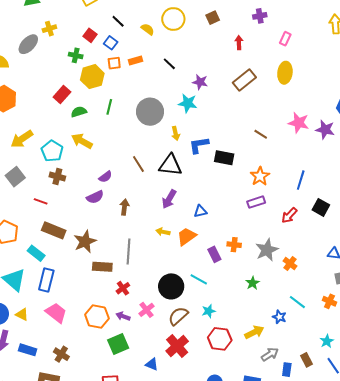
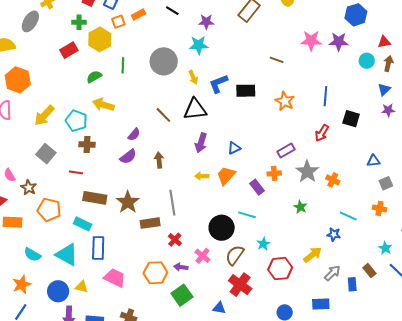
red rectangle: (62, 95) -> (69, 50), moved, turned 30
purple rectangle: (256, 202) -> (286, 150), moved

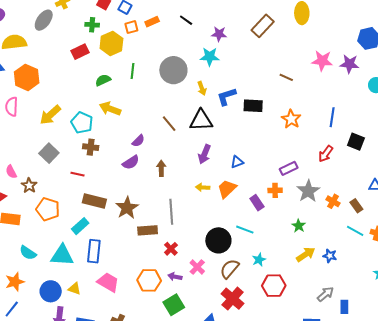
cyan line: (348, 216) -> (355, 231), moved
cyan rectangle: (83, 224) -> (80, 226), turned -72
cyan triangle: (67, 255) -> (62, 255), turned -30
yellow arrow: (312, 255) -> (306, 254), moved
brown rectangle: (369, 271) -> (356, 206), moved

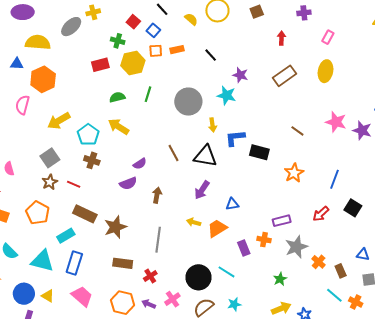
brown star: (29, 186) -> (50, 182), moved
brown rectangle: (148, 230) -> (123, 263), moved

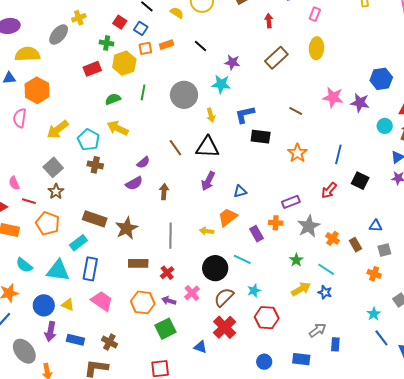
blue L-shape: (235, 138) -> (245, 114), moved
red line: (74, 184) -> (29, 201), moved
yellow arrow: (194, 222) -> (207, 231), moved
cyan line: (334, 295) -> (326, 269), moved

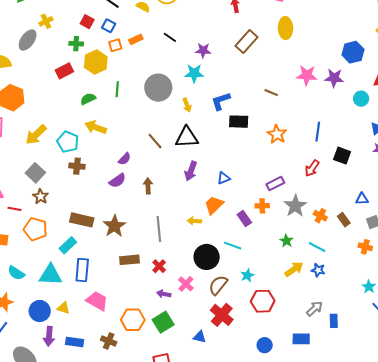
orange hexagon: (143, 302) -> (133, 320), moved

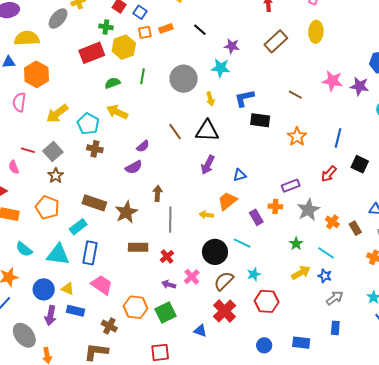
red rectangle: (64, 71) -> (92, 53), size x1.4
brown arrow: (148, 186) -> (158, 193), moved
red line: (14, 209) -> (28, 150), moved
gray arrow: (315, 309) -> (335, 298), moved
blue rectangle: (75, 342) -> (75, 311), moved

